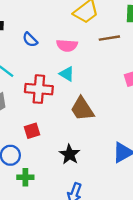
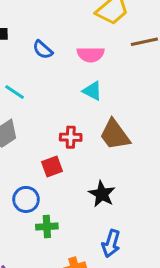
red cross: (39, 89) -> (71, 137), moved, size x0.6

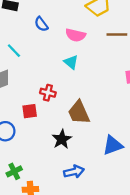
brown trapezoid: (115, 135) -> (79, 113), moved
green cross: (47, 227) -> (14, 171), moved, turned -35
blue arrow: (111, 244) -> (74, 172), moved, turned -132

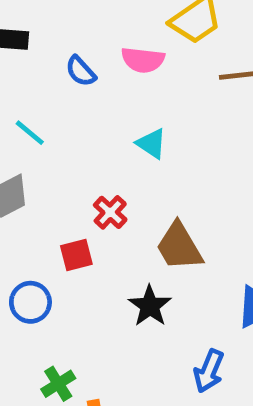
pink semicircle: (76, 35) -> (143, 60), moved
red cross: (48, 93) -> (110, 212), turned 35
blue arrow: (74, 172) -> (209, 371), moved, turned 132

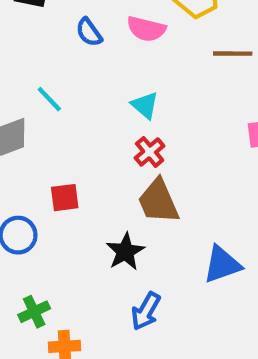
cyan line: (30, 133) -> (49, 99), moved
red cross: (110, 212) -> (150, 152), moved
blue arrow: (209, 371) -> (146, 311), moved

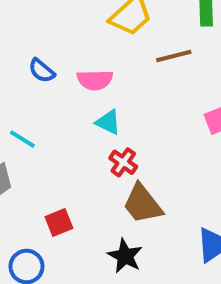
pink semicircle: (146, 29) -> (95, 80), moved

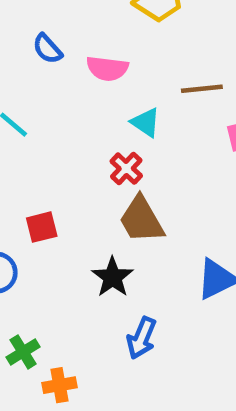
brown line: (174, 56) -> (202, 89), moved
cyan triangle: (108, 122) -> (146, 122), moved

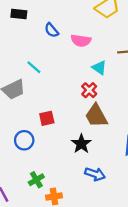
blue arrow: (142, 338) -> (95, 174), turned -96

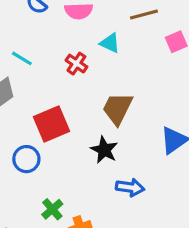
red cross: (89, 90) -> (76, 64), moved
brown trapezoid: (96, 116) -> (117, 108), turned 65
red square: (47, 118) -> (52, 124), size x1.6

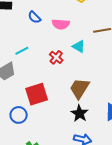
cyan line: (22, 58) -> (22, 51), turned -64
black star: (104, 150) -> (80, 113), moved

